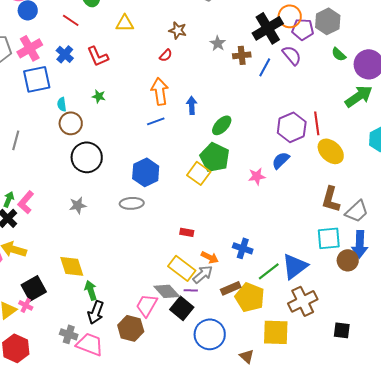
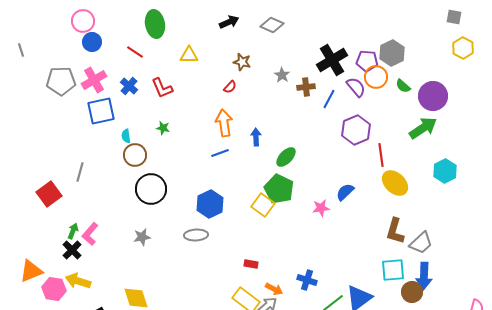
orange circle: (290, 16) -> (376, 77), moved
purple hexagon: (292, 127) -> (356, 130), moved

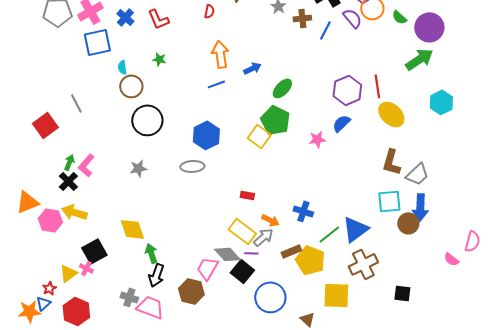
red semicircle: (230, 87) -> (209, 11), moved, turned -32
purple hexagon: (356, 130) -> (347, 90), moved
blue arrow: (256, 137) -> (252, 68), turned 66
gray line: (80, 172) -> (76, 103), turned -42

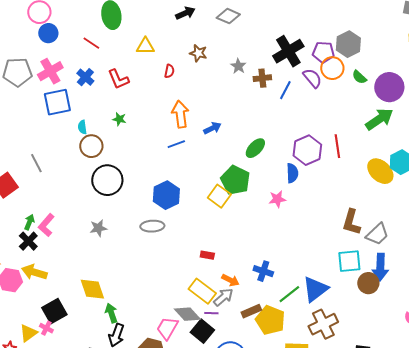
green ellipse: (282, 88) -> (255, 148), moved
yellow ellipse: (391, 114) -> (380, 171), moved
blue semicircle: (341, 123) -> (292, 173), moved, turned 132

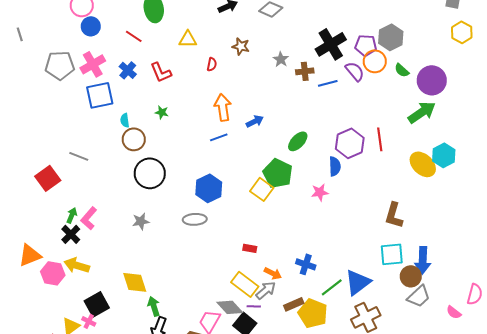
blue line: (285, 90) -> (328, 83), turned 48
gray line: (36, 163) -> (79, 156), turned -42
gray trapezoid: (377, 234) -> (419, 296), moved

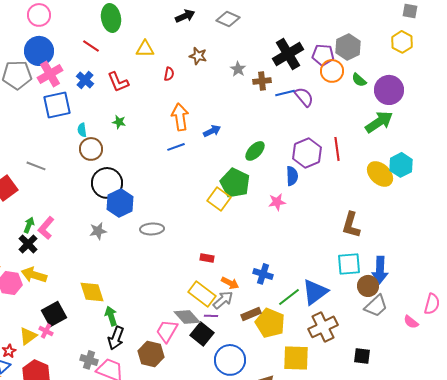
blue circle: (91, 26) -> (39, 51), moved, size x1.5
yellow hexagon: (462, 32) -> (402, 42), moved
purple semicircle: (355, 71) -> (304, 97), moved
blue hexagon: (209, 188) -> (120, 203), moved

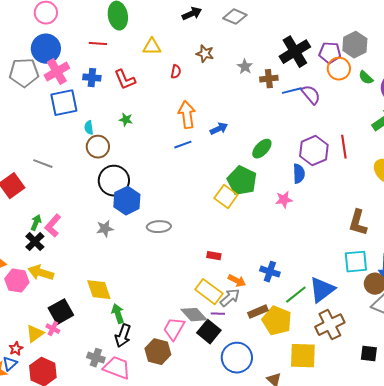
red line: (91, 46) -> (98, 44), turned -30
blue cross: (85, 80) -> (92, 78), turned -36

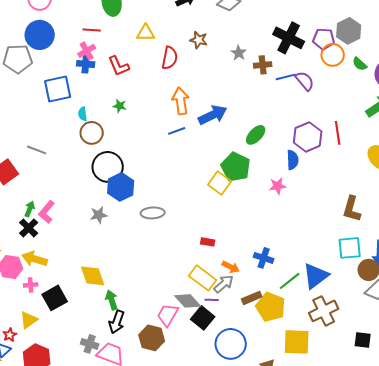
black cross: (295, 52) -> (289, 38), turned -32
pink cross: (57, 72) -> (87, 51), moved, size x0.7
red semicircle: (176, 72) -> (170, 58), size x1.6
blue arrow: (219, 129) -> (213, 115), size x1.6
pink cross: (53, 329) -> (31, 285), moved, turned -32

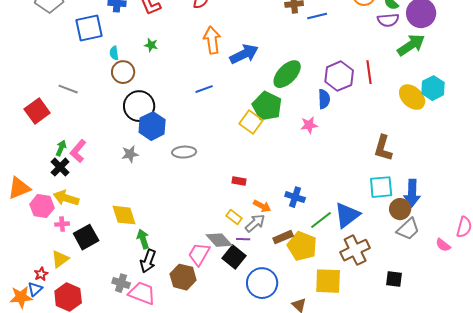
purple semicircle: (305, 81) -> (388, 20), moved, turned 125
blue line: (177, 131) -> (204, 89), moved
green ellipse: (256, 135) -> (287, 74), size x1.4
yellow rectangle: (203, 278) -> (234, 217), size x0.6

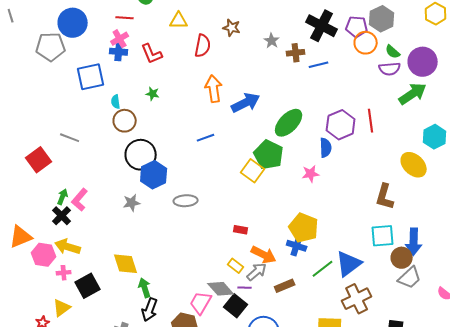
yellow ellipse: (412, 97) -> (414, 165), moved
orange arrow: (262, 206) -> (264, 255), size x1.4
yellow pentagon: (302, 246) -> (304, 228), moved

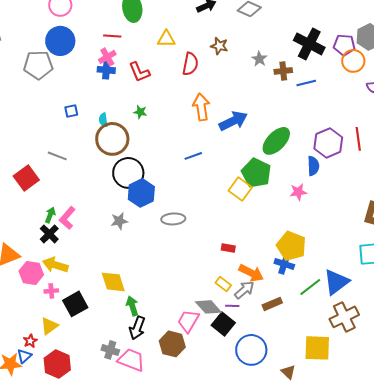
blue square: (91, 77) -> (71, 111), moved, size x0.5
brown circle: (125, 121) -> (112, 139), size x1.4

